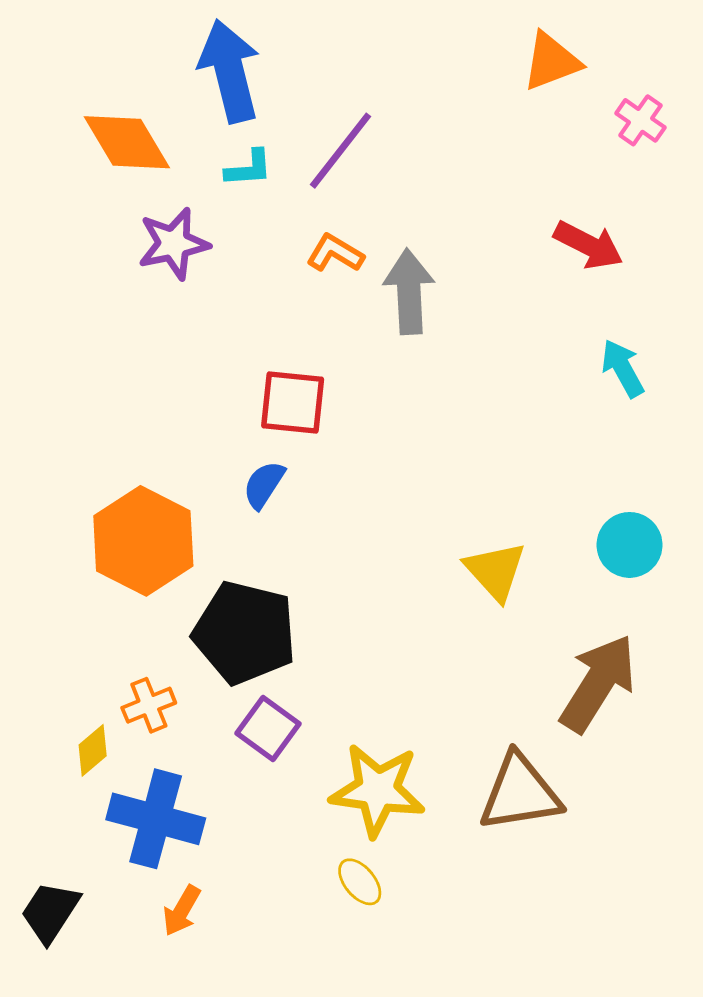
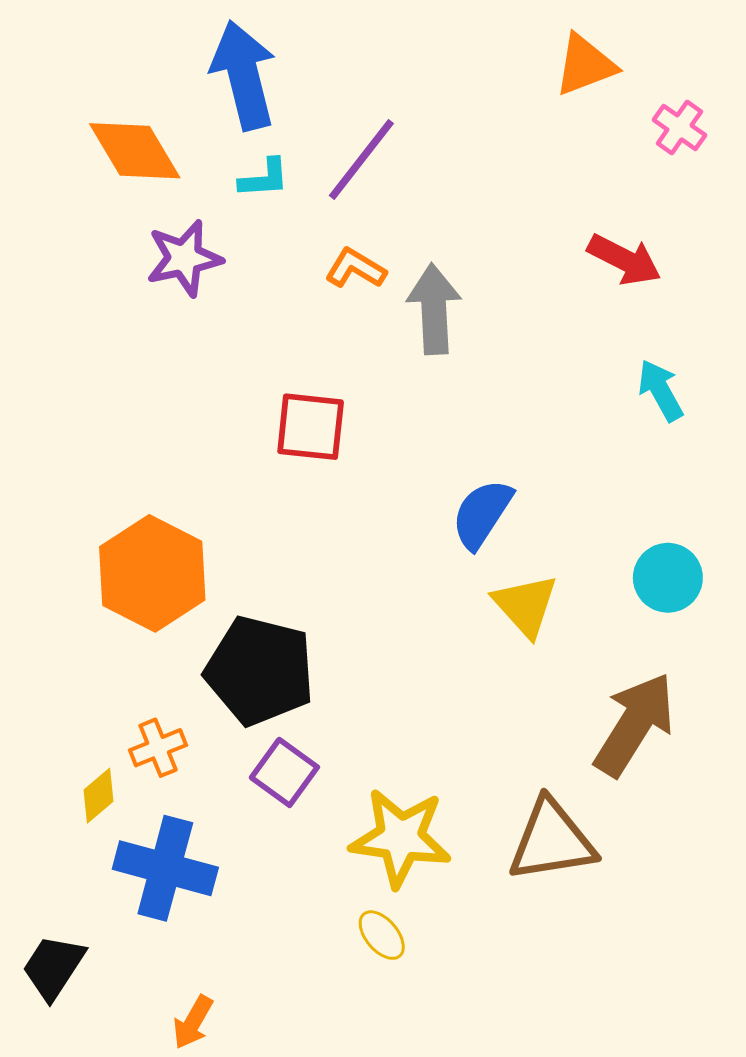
blue semicircle: (264, 485) -> (482, 514), moved, size x1.4
orange arrow: (182, 911) -> (193, 1022), moved

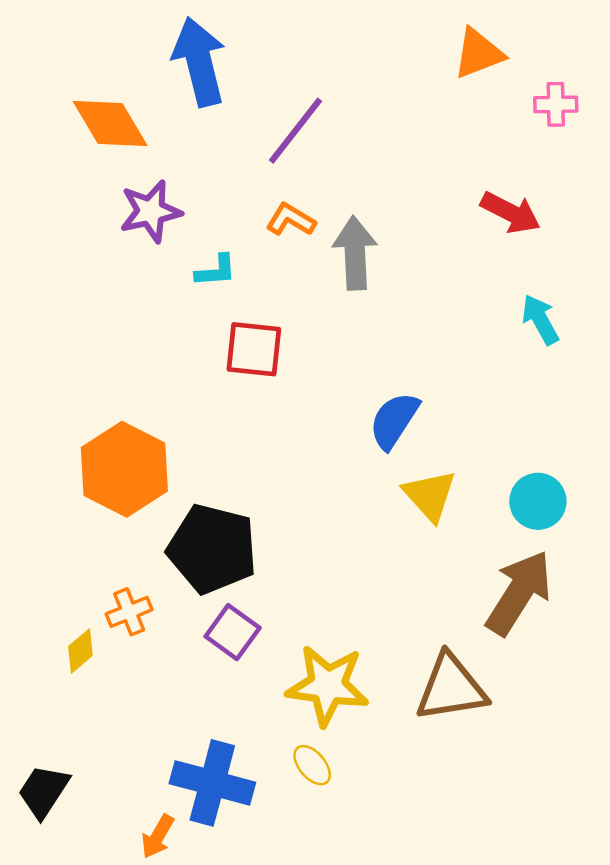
pink cross: (679, 127) -> (556, 104), turned -36
cyan L-shape: (264, 178) -> (216, 271), moved
cyan circle: (668, 578) -> (538, 501), moved
blue cross: (165, 868) -> (212, 783), moved

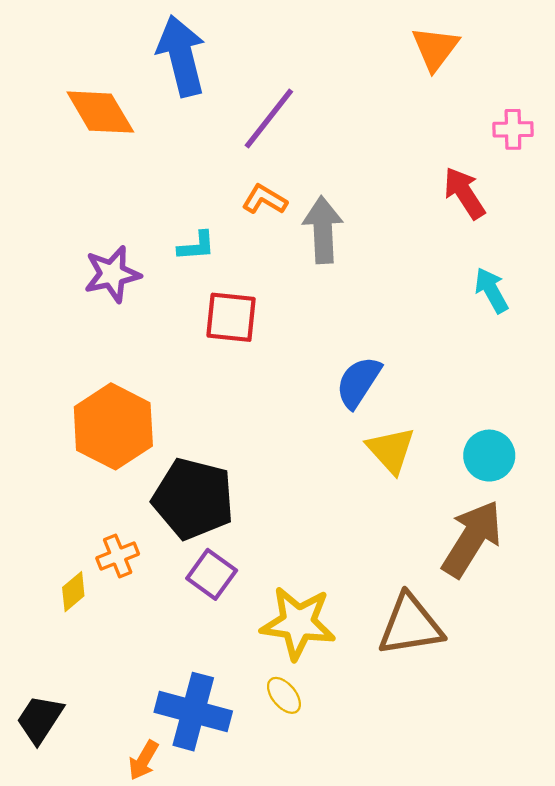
orange triangle: (478, 53) -> (435, 48), turned -32
pink cross: (556, 104) -> (513, 129), moved
purple star: (151, 211) -> (112, 274), moved
red arrow: (511, 213) -> (464, 193), turned -150

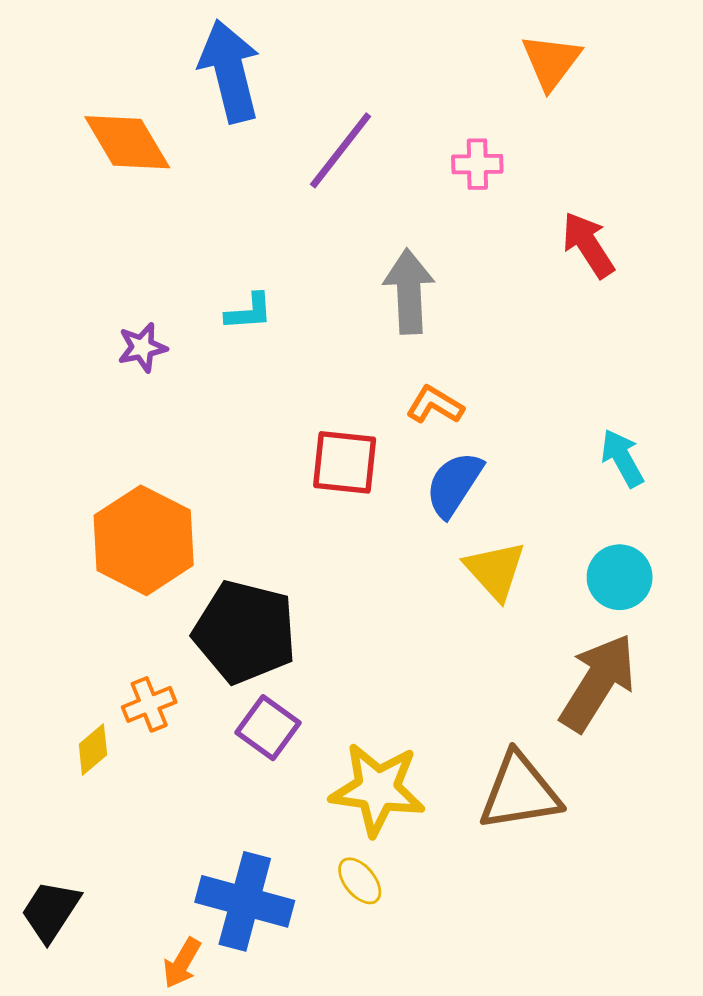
pink cross: (513, 129) -> (477, 164), moved
orange L-shape: (265, 200) -> (435, 405), moved
purple star: (112, 274) -> (142, 347), size x0.7
cyan arrow: (491, 290) -> (622, 458), moved
red square: (231, 317) -> (345, 462), moved

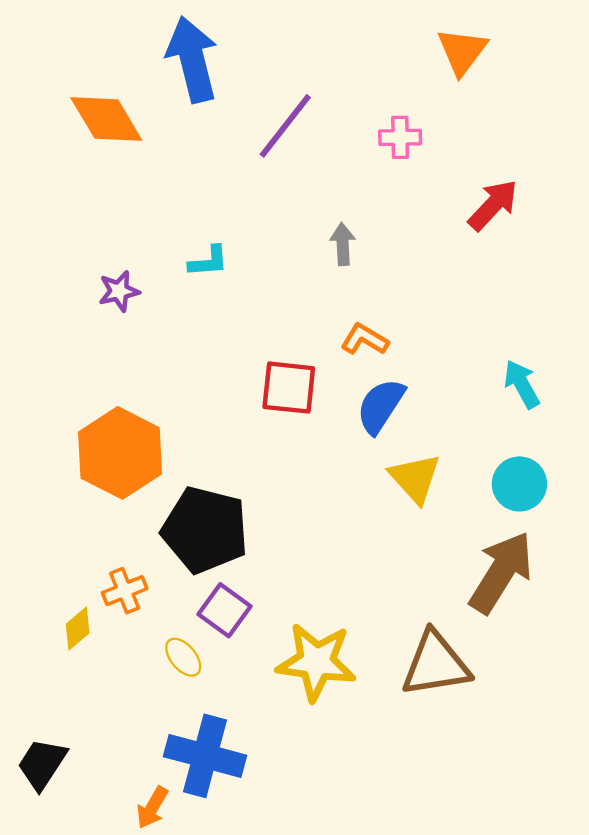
red arrow: (588, 245) -> (493, 205), turned 76
gray arrow: (409, 291) -> (343, 244), size x0.6
yellow ellipse: (360, 881) -> (183, 657), moved

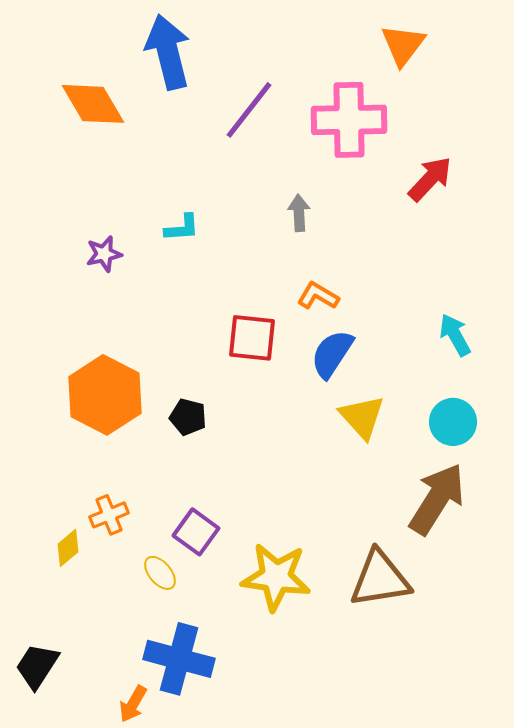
pink cross: (400, 137) -> (349, 120), size x2.0
black pentagon: (205, 530) -> (188, 417), moved, size x0.5

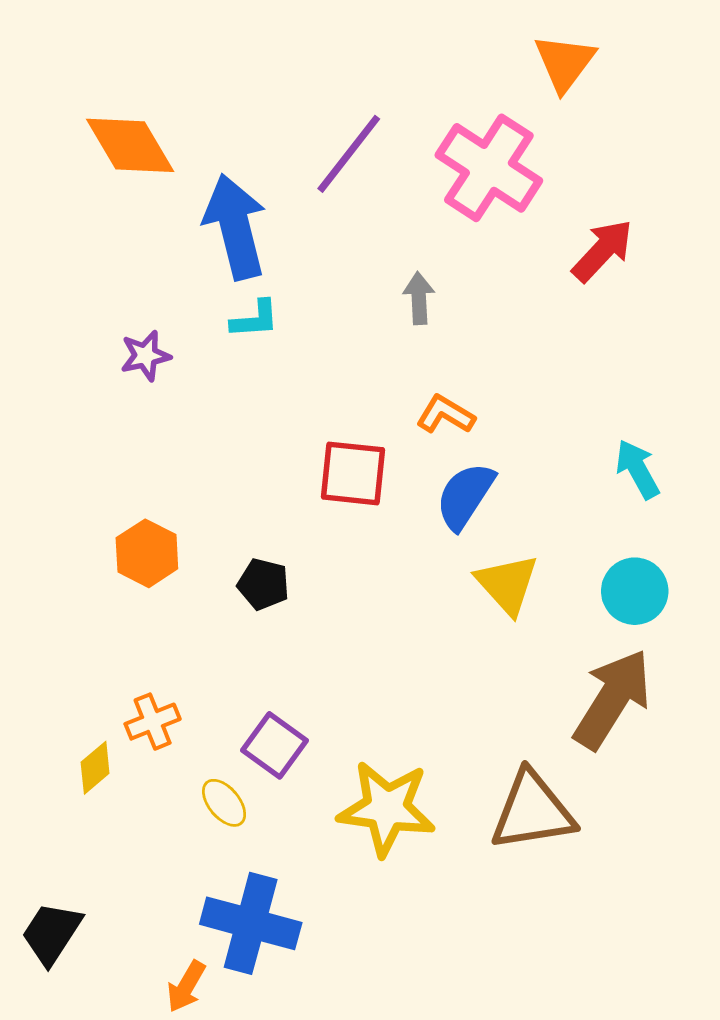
blue arrow: (168, 52) -> (235, 227), moved
pink cross: (349, 120) -> (489, 168), turned 34
orange hexagon: (105, 395) -> (147, 553), size x0.6

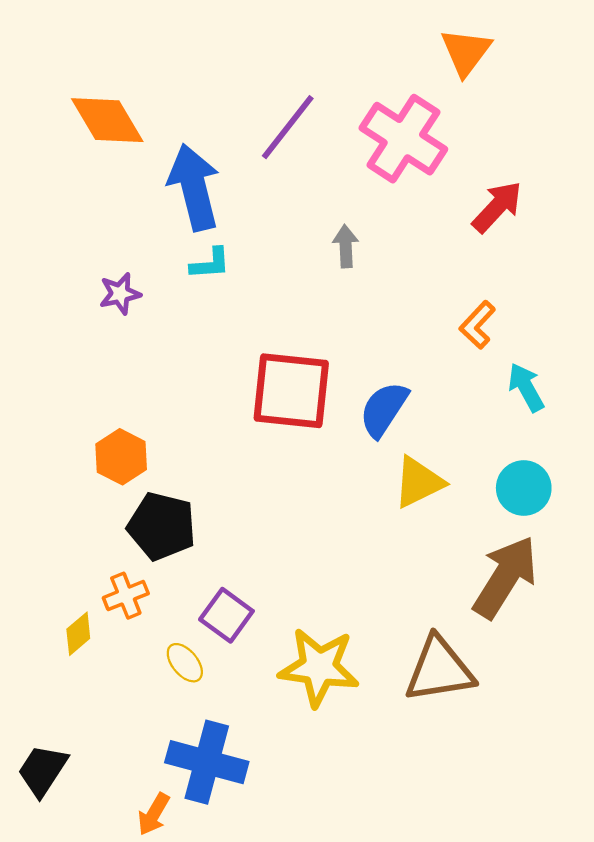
orange L-shape: (446, 415) -> (477, 325), moved, turned -78
red square: (353, 473) -> (291, 391), size x1.4
black pentagon: (263, 584) -> (162, 526), moved, size x1.6
yellow triangle: (507, 584) -> (418, 482), turned 46

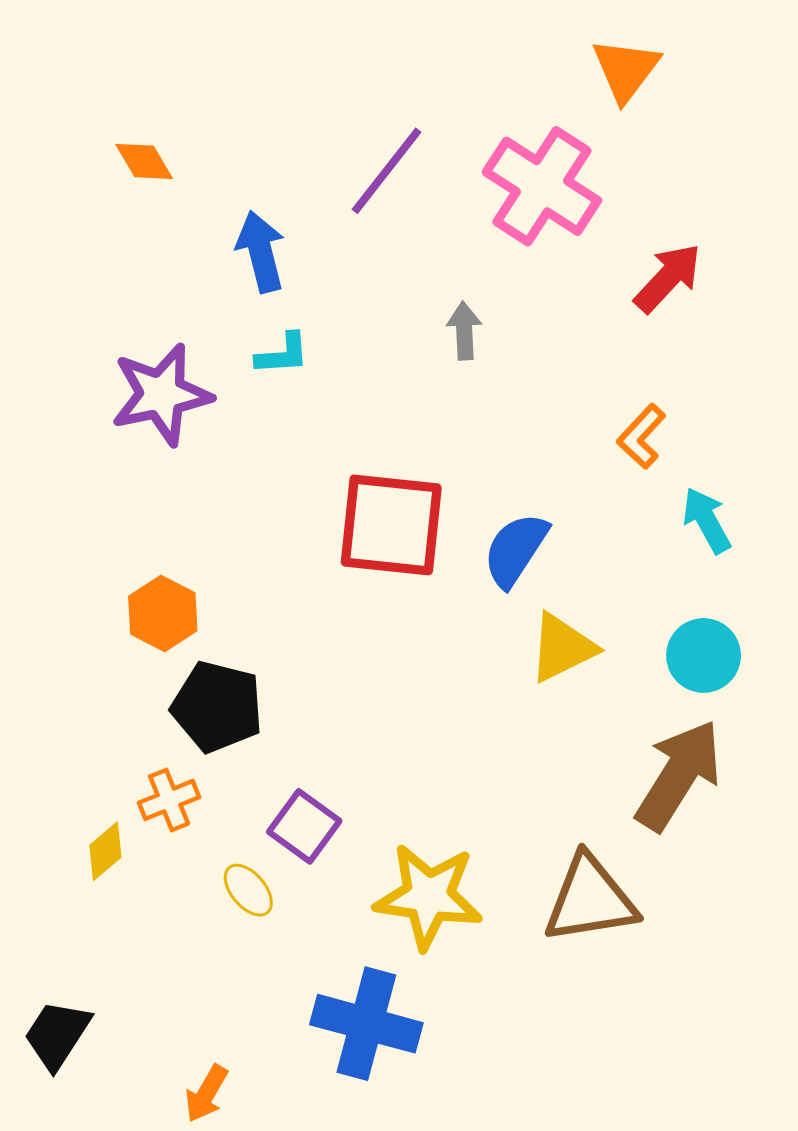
orange diamond: (107, 120) -> (144, 161), size x0.6
blue arrow: (194, 187) -> (261, 252), size x0.7
purple star: (120, 294) -> (161, 394), size x1.8
blue cross: (207, 762) -> (366, 1024), moved

